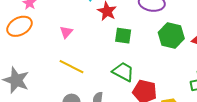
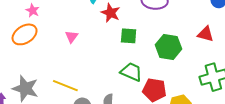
green hexagon: (171, 35) -> (168, 47), moved
yellow line: (71, 67) -> (65, 86), moved

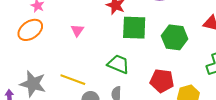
green square: (129, 36) -> (134, 28), size x1.5
green trapezoid: (131, 72) -> (118, 64), moved

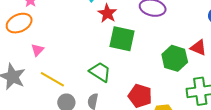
pink triangle: (77, 30) -> (37, 50), moved
green hexagon: (175, 37) -> (175, 58), moved

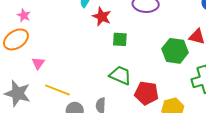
green square: (122, 39) -> (120, 39), size x0.6
green trapezoid: (100, 72) -> (120, 75), moved

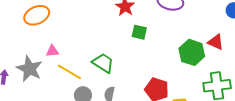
pink triangle: (38, 63) -> (52, 51), moved, turned 40
green trapezoid: (120, 75) -> (103, 63), moved

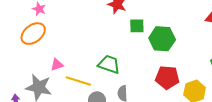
green hexagon: (192, 52) -> (162, 39), moved

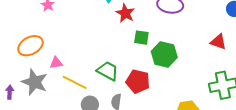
orange ellipse: (33, 34) -> (30, 46), moved
red pentagon: (167, 77) -> (138, 81), moved

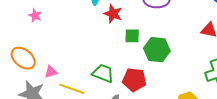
orange ellipse: (30, 46) -> (23, 58), turned 75

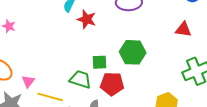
green square: (132, 36) -> (99, 62), moved
pink triangle: (51, 72) -> (28, 81), turned -32

